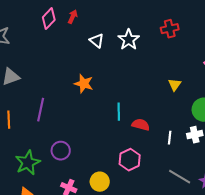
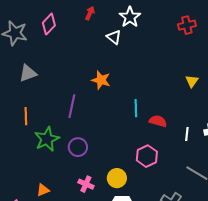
pink diamond: (49, 19) -> (49, 24), moved
white star: (129, 40) -> (130, 17), moved
purple line: (41, 110) -> (72, 106), moved
green star: (28, 163) -> (47, 139), moved

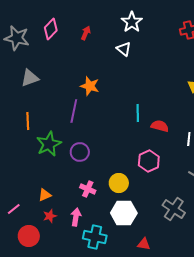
red arrow: (90, 13) -> (86, 33), moved
white triangle: (114, 37) -> (124, 49), moved
orange star: (101, 80) -> (90, 86), moved

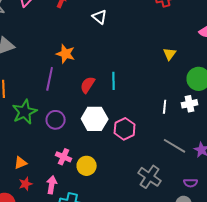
red semicircle: (160, 126) -> (88, 85), moved, turned -72
yellow circle: (119, 183) -> (87, 166), moved
white hexagon: (124, 213) -> (95, 119), moved

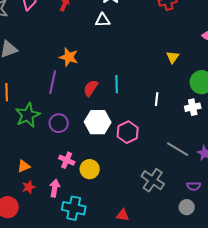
white triangle: (100, 17) -> (103, 20), turned -42
white line: (165, 107) -> (157, 99), moved

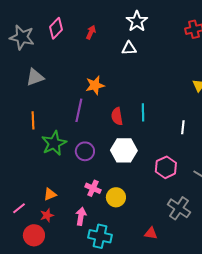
orange star: (69, 57) -> (95, 85), turned -30
red semicircle: (91, 88) -> (117, 116), turned -42
pink hexagon: (128, 132) -> (166, 167), moved
red star: (29, 187) -> (47, 215), moved
red triangle: (123, 215) -> (151, 233), moved

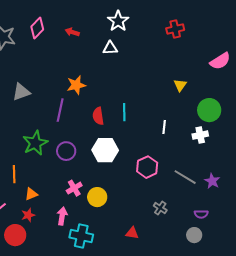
red arrow: (91, 32) -> (72, 32), turned -96
gray triangle: (35, 77) -> (21, 92), moved
orange line: (33, 120) -> (14, 174), moved
pink cross: (93, 188) -> (74, 188), turned 35
gray cross: (179, 208) -> (160, 208), size x0.6

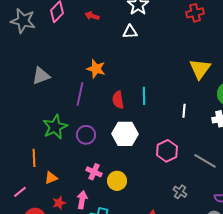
orange star: (76, 85) -> (96, 69), turned 30
yellow triangle: (180, 85) -> (200, 69), size x1.6
pink cross: (74, 188) -> (94, 172), turned -35
red star: (28, 215) -> (59, 203), moved

